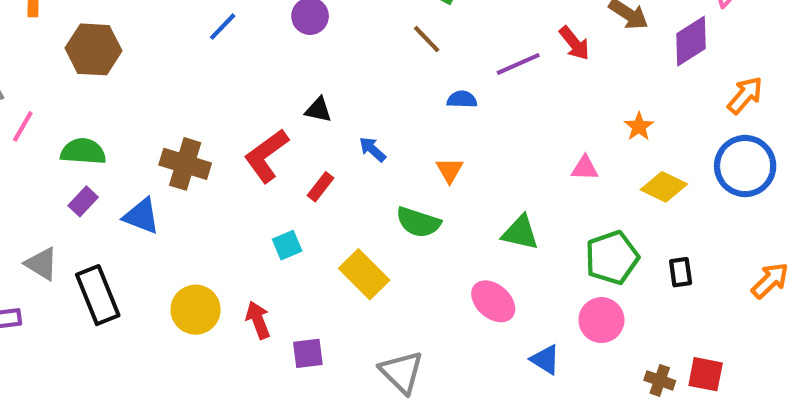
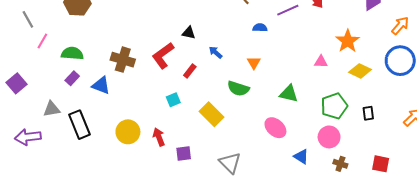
orange star: (639, 126) -> (348, 41), size x1.6
gray triangle: (42, 264) -> (52, 109), turned -42
brown cross: (660, 380) -> (340, 164), moved

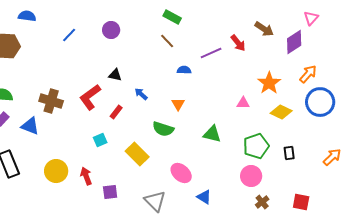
orange arrow: (400, 26) -> (308, 74), moved
pink ellipse: (275, 128) -> (181, 173), moved
blue triangle: (301, 157) -> (204, 197), moved
brown cross: (340, 164) -> (262, 202), turned 32

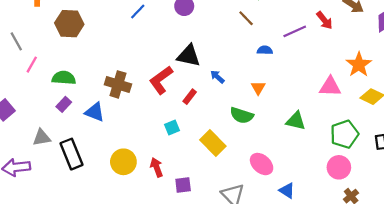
black triangle: (115, 75) -> (189, 56), size x1.6
pink triangle: (243, 103) -> (330, 87), size x1.5

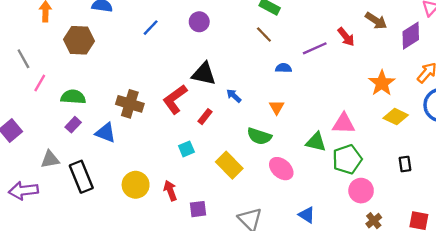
pink triangle: (330, 87) -> (344, 124), moved
green pentagon: (344, 134) -> (347, 159), moved
pink ellipse: (262, 164) -> (281, 169), moved

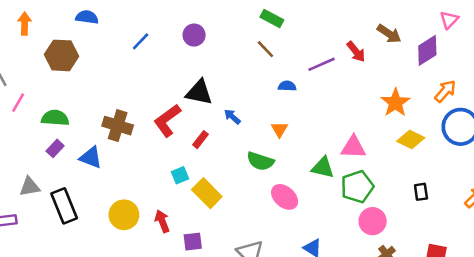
yellow rectangle: (229, 165) -> (207, 193), moved

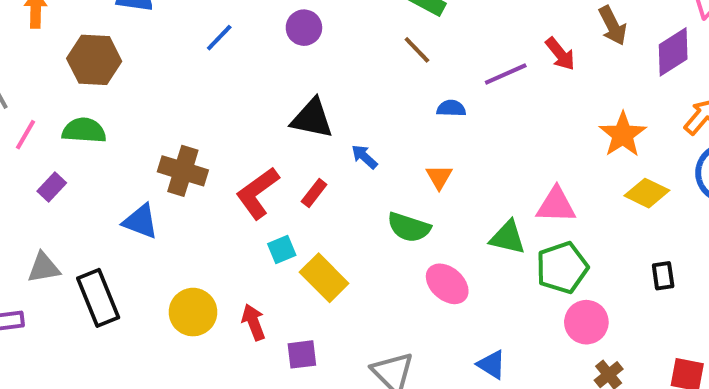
brown arrow: (389, 34) -> (613, 26), turned 30
green semicircle: (55, 118) -> (84, 131), moved
red L-shape: (167, 120) -> (258, 193), moved
purple rectangle: (55, 148) -> (52, 187), moved

